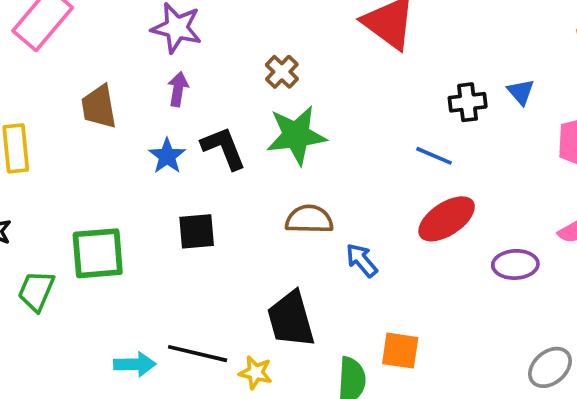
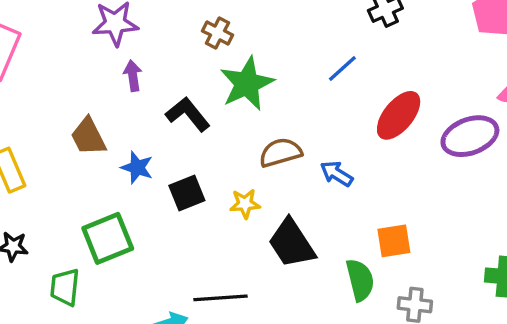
brown trapezoid: (99, 107) -> (88, 137), moved
blue star: (167, 156) -> (137, 168), moved
blue line: (434, 156) -> (342, 68), moved, turned -48
purple ellipse: (515, 264) -> (470, 136), size x1.4
yellow star: (256, 373) -> (245, 204), moved

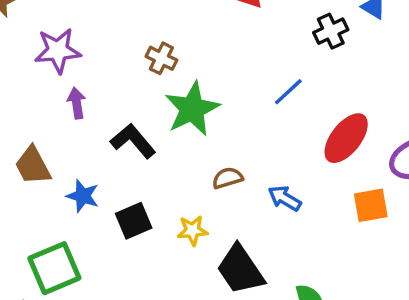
brown semicircle: (281, 152) -> (227, 178), size x0.7
orange square: (394, 241) -> (371, 205), moved

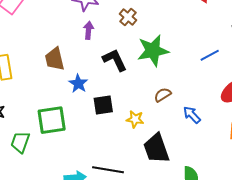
brown cross: (161, 58) -> (128, 17), moved
brown semicircle: (227, 178) -> (163, 95), turned -30

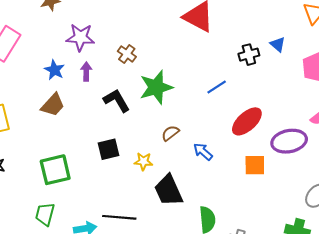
brown trapezoid: (55, 59) -> (53, 105), turned -120
blue star: (78, 84) -> (54, 70), moved
green trapezoid: (20, 142) -> (45, 214), moved

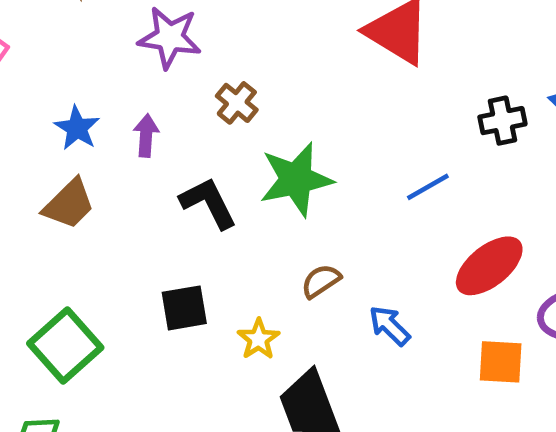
purple star: (80, 37) -> (170, 37), moved
yellow star: (143, 161) -> (258, 339), turned 30
green square: (55, 170) -> (65, 345), turned -32

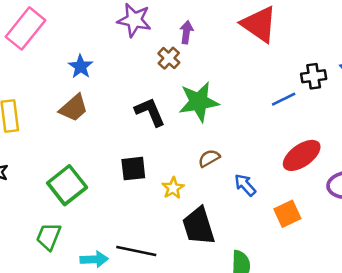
purple arrow: (146, 136) -> (186, 32), moved
blue line: (428, 187) -> (284, 99), moved
orange square: (501, 362) -> (287, 214), moved, turned -32

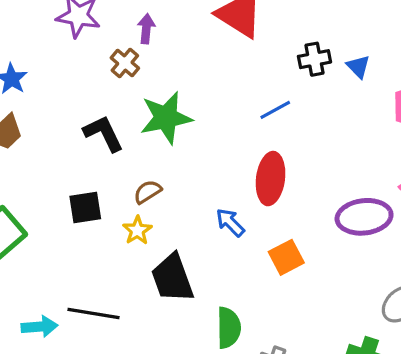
black cross: (314, 76) -> (315, 59), moved
red ellipse: (302, 155) -> (271, 179), moved, turned -45
brown semicircle: (209, 158) -> (147, 192), moved

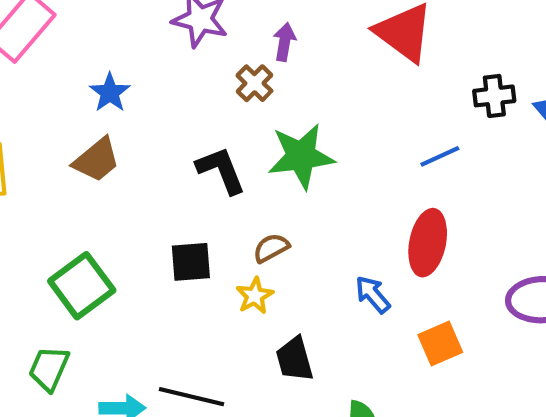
black trapezoid: (172, 278) -> (295, 359), size x0.7

